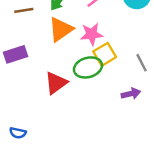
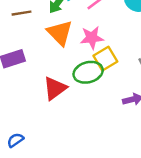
orange triangle: (61, 29) -> (60, 33), turned -40
blue semicircle: (18, 133) -> (15, 140), turned 133

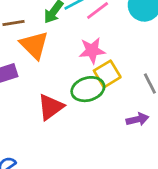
orange triangle: (60, 33) -> (34, 45), moved

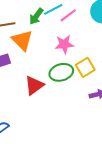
yellow square: (107, 74) -> (85, 67), moved

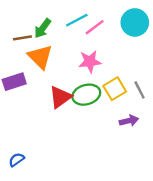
green arrow: (36, 16) -> (43, 28), moved
red triangle: (34, 85) -> (60, 97), moved

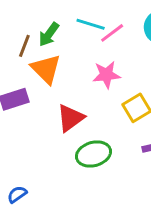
cyan line: (77, 20) -> (91, 24), turned 45
brown line: (22, 38) -> (24, 46), turned -60
green ellipse: (86, 95) -> (93, 154), moved

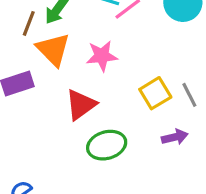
pink star: (106, 75) -> (102, 56), moved

